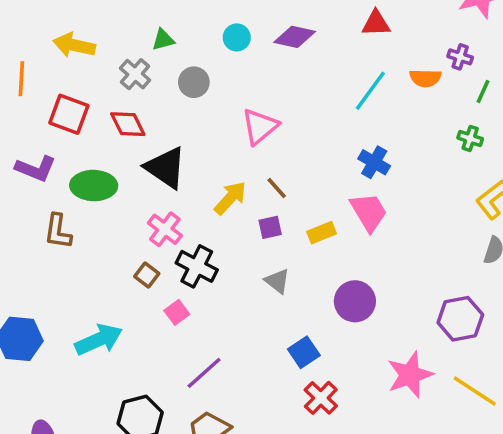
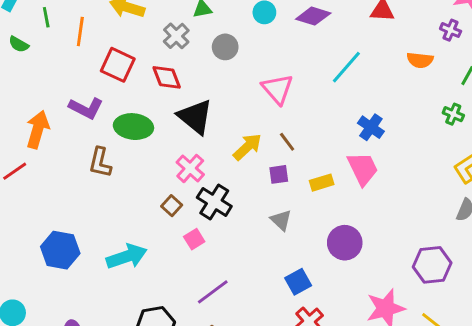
purple cross: (460, 57) -> (451, 30), moved
cyan line: (370, 91) -> (346, 67), moved
pink triangle: (260, 126) -> (277, 89), turned -36

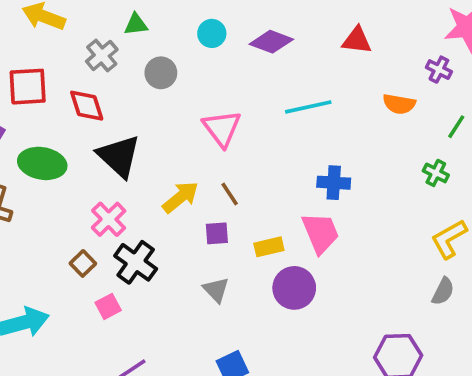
red square: (118, 65) -> (28, 87), turned -32
cyan line: (346, 67) -> (308, 107), turned 33
blue cross: (371, 127) -> (334, 183), turned -35
purple circle: (345, 243) -> (294, 288), moved

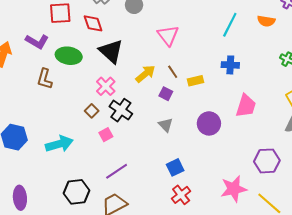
cyan line: (308, 107) -> (230, 25), moved, turned -50
purple square: (217, 233) -> (166, 94), turned 32
pink trapezoid: (320, 233) -> (246, 106), moved, turned 40
yellow rectangle: (269, 247) -> (195, 81), moved

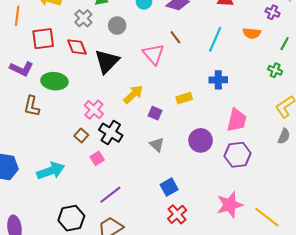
black triangle: (111, 51) -> (107, 61), moved, turned 36
brown line: (173, 72) -> (175, 37), moved
purple hexagon: (267, 161) -> (238, 155), moved

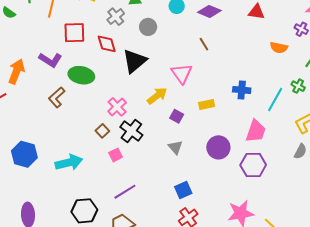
cyan line: (215, 39) -> (275, 99), moved
pink triangle: (153, 54) -> (182, 74), moved
brown L-shape: (32, 106) -> (57, 97), turned 30

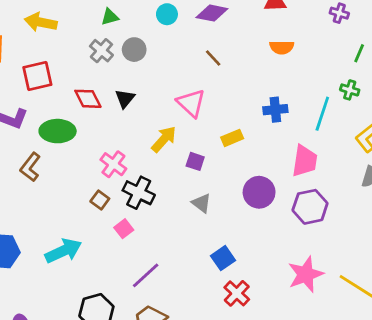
gray cross: (116, 17) -> (101, 51), moved
red diamond: (107, 44) -> (88, 99), moved
orange semicircle: (279, 48) -> (282, 47), moved
black triangle: (135, 61) -> (125, 99), size x0.6

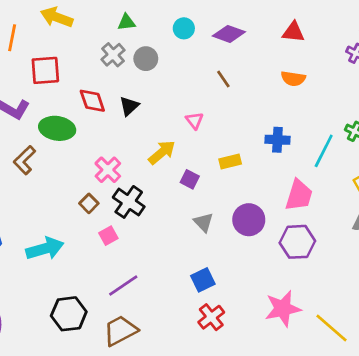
pink triangle: (191, 103) -> (194, 121), size x0.6
gray triangle: (201, 203) -> (203, 222), moved

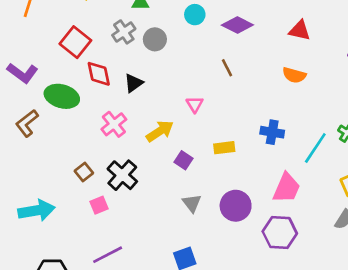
red square: (45, 70) -> (75, 42), moved, turned 36
pink cross: (108, 170) -> (114, 124), moved

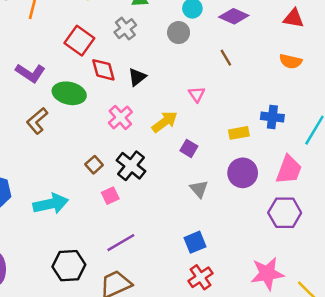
gray circle: (155, 39) -> (179, 33), moved
yellow rectangle: (224, 148) -> (239, 133), moved
purple circle: (236, 206) -> (243, 173), moved

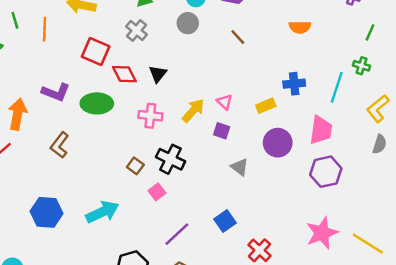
pink triangle: (197, 94) -> (224, 102), moved
pink cross: (120, 117) -> (150, 116), turned -30
brown L-shape: (37, 121) -> (60, 145), moved
blue square: (195, 242) -> (225, 221), moved

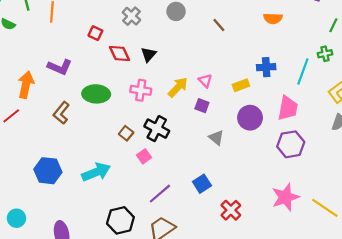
red square: (96, 51) -> (95, 33), size x0.6
green cross: (362, 66) -> (325, 54), turned -32
green ellipse: (97, 103) -> (96, 94), moved

